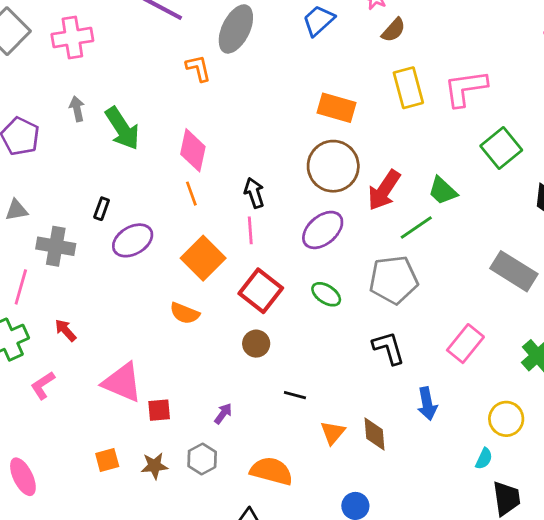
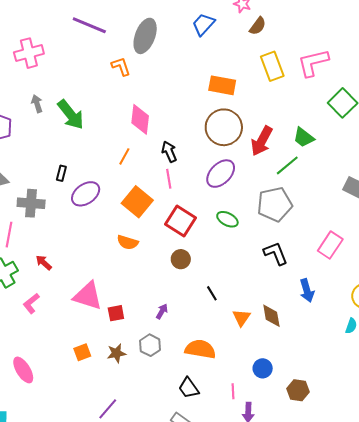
pink diamond: (193, 150) -> (140, 119), moved
orange line: (191, 194) -> (124, 156), turned 54
black line: (295, 395) -> (212, 293), turned 49

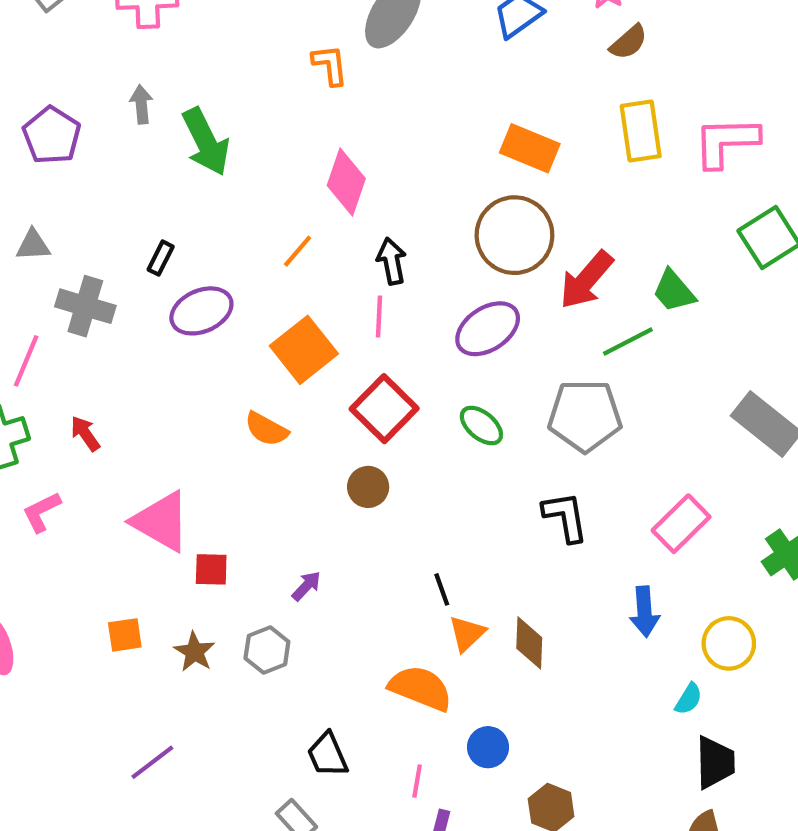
blue arrow: (307, 291) -> (644, 612), moved
black line: (212, 293) -> (442, 589), moved
orange semicircle: (200, 349) -> (420, 688), moved
brown star: (116, 353) -> (194, 652), turned 30

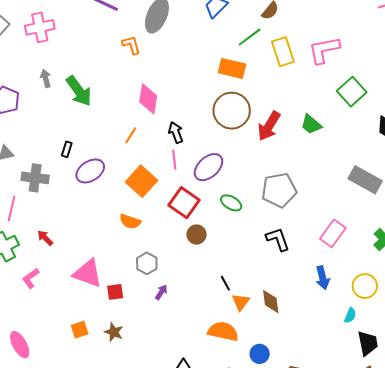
purple ellipse: (488, 329) -> (208, 167), moved
green line: (628, 341) -> (250, 37), moved
brown circle: (368, 487) -> (196, 235), moved
gray hexagon: (267, 650) -> (147, 263), moved

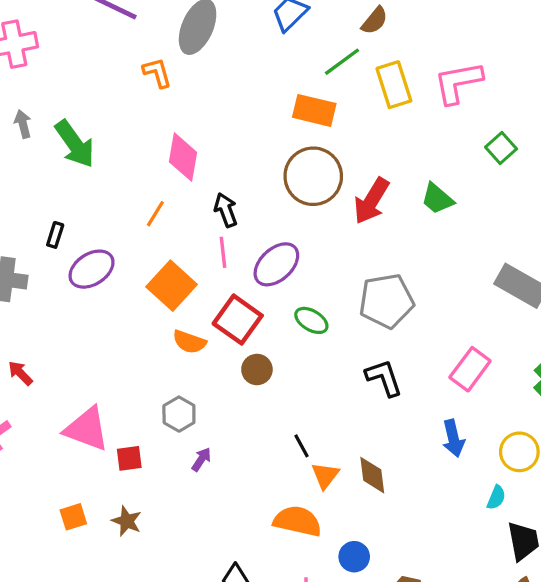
green square: (352, 92) -> (501, 148), size x0.7
orange semicircle: (130, 222) -> (189, 342), moved

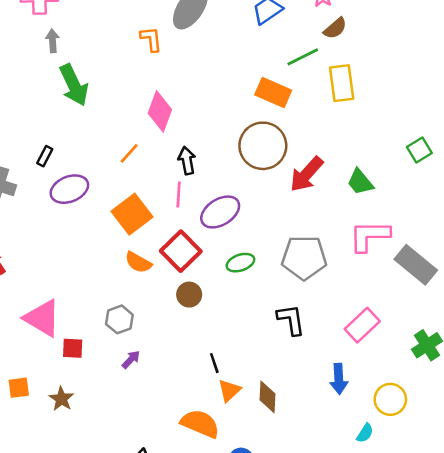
pink L-shape: (458, 83) -> (369, 236), moved
gray arrow: (23, 124) -> (53, 41), moved
green ellipse: (311, 320) -> (240, 263), turned -60

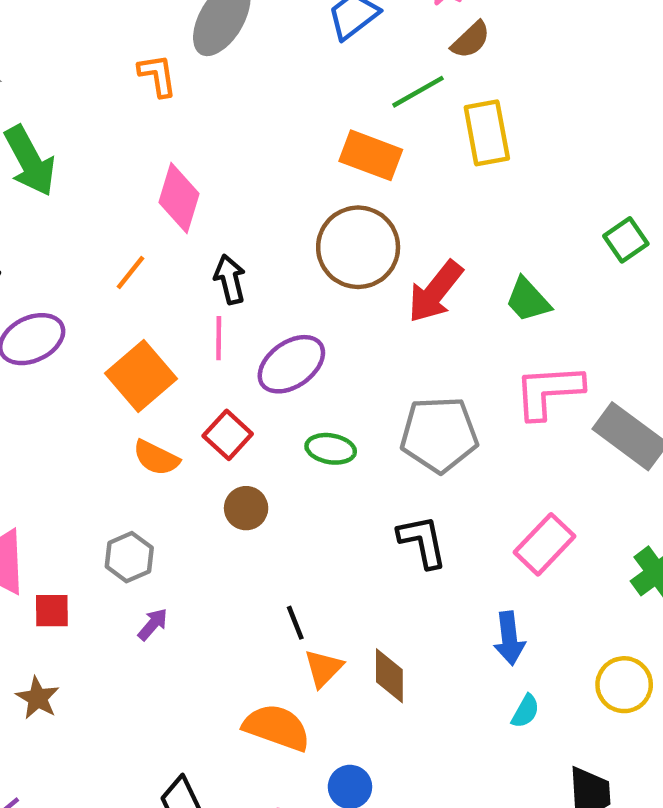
red square: (181, 251) -> (228, 435), size x0.7
green ellipse: (240, 263) -> (331, 449), turned 32
yellow circle: (390, 399) -> (624, 685), moved
cyan semicircle: (365, 433) -> (525, 711), moved

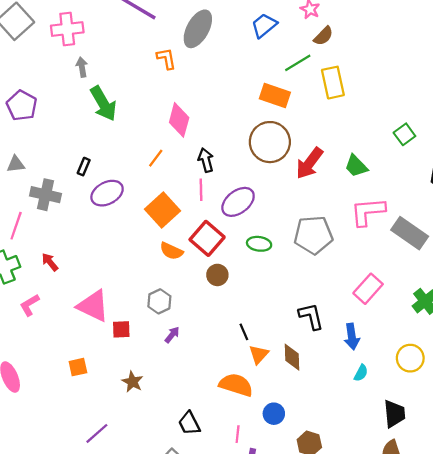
red square: (228, 435) -> (207, 238), size x1.4
black L-shape: (422, 542) -> (311, 316), moved
brown star: (38, 698) -> (133, 382), moved

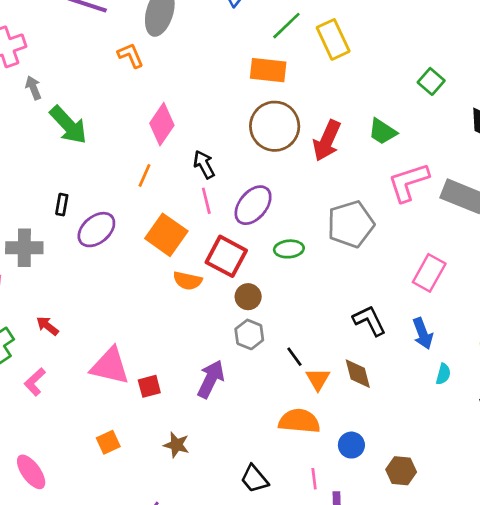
pink diamond: (179, 120) -> (162, 124), turned 32
gray hexagon: (159, 301) -> (249, 334), moved
purple arrow: (172, 335) -> (211, 379), size x1.8

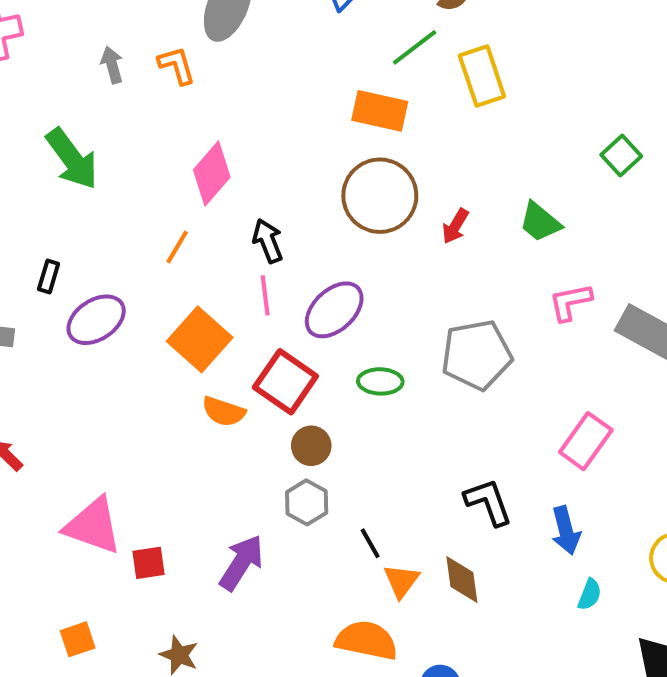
gray arrow: (33, 88) -> (112, 65), moved
red arrow: (327, 141) -> (455, 226), size x0.6
pink L-shape: (409, 182) -> (570, 302), size x0.7

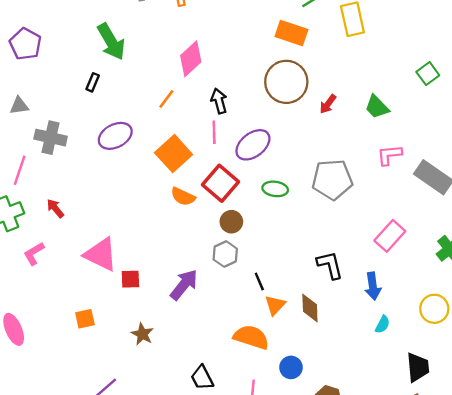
black rectangle: (49, 276) -> (93, 82), moved

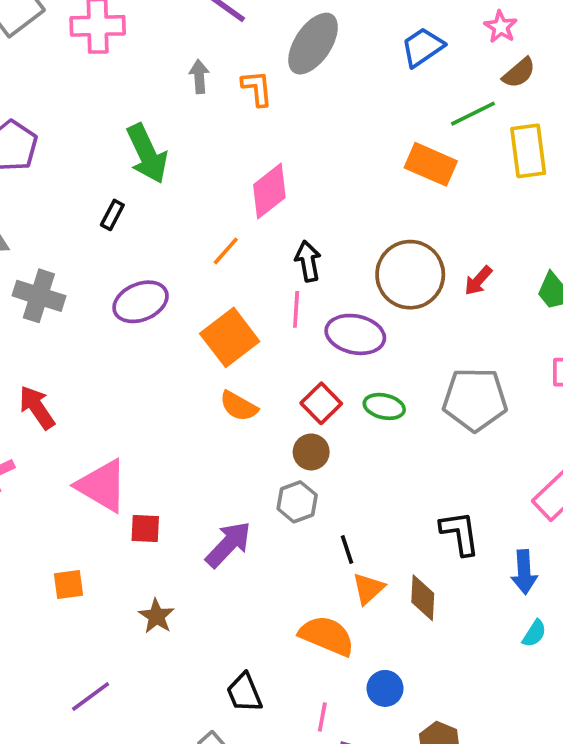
brown circle: (286, 82) -> (410, 275), moved
purple ellipse: (253, 145) -> (355, 334), turned 44
red square: (220, 183) -> (321, 403), moved, size x0.7
red arrow: (55, 208) -> (37, 407), size x1.4

